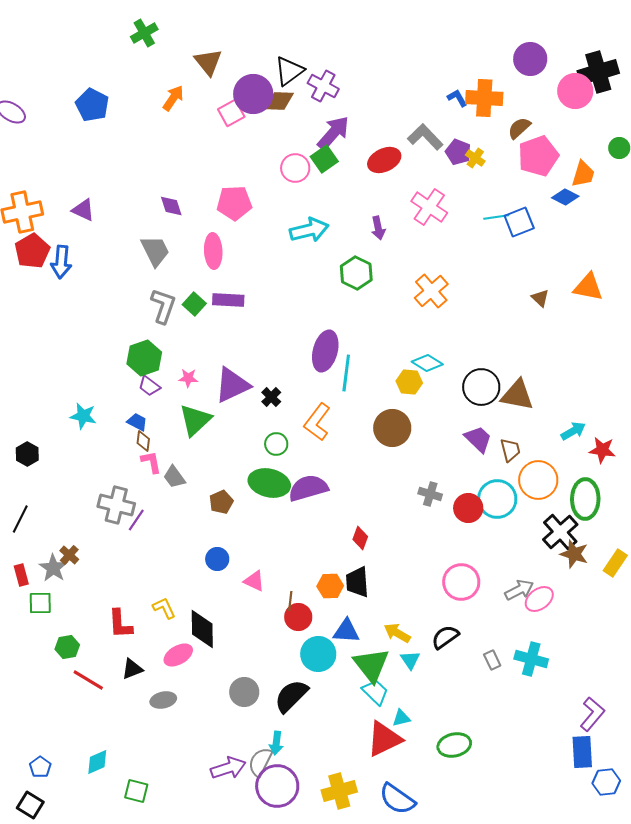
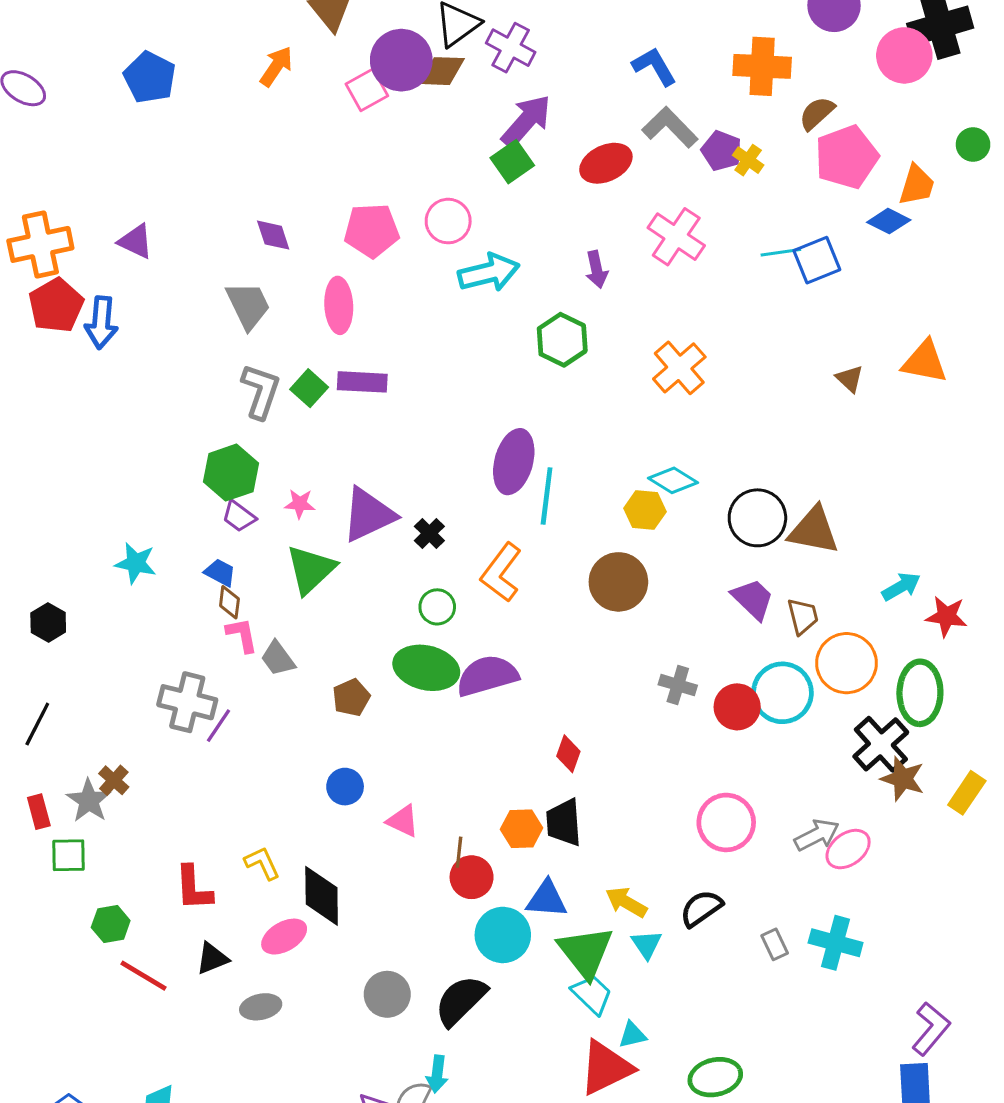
blue L-shape: (457, 98) -> (654, 66), moved, size x1.4
pink circle: (295, 168) -> (448, 221), moved

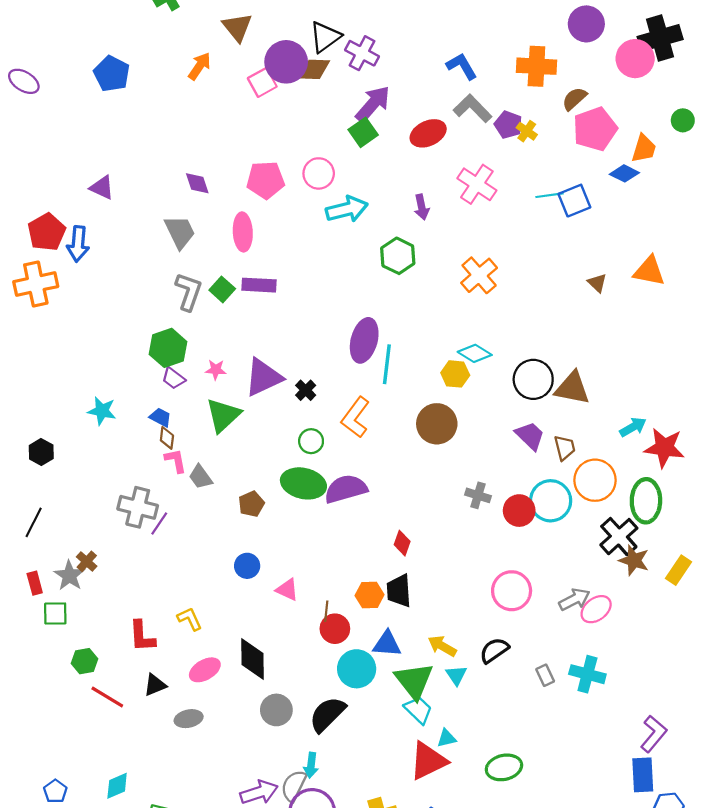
orange cross: (40, 244) -> (36, 284), moved
red star: (946, 616) -> (664, 448), size x1.4
black diamond: (322, 896) -> (253, 659), moved

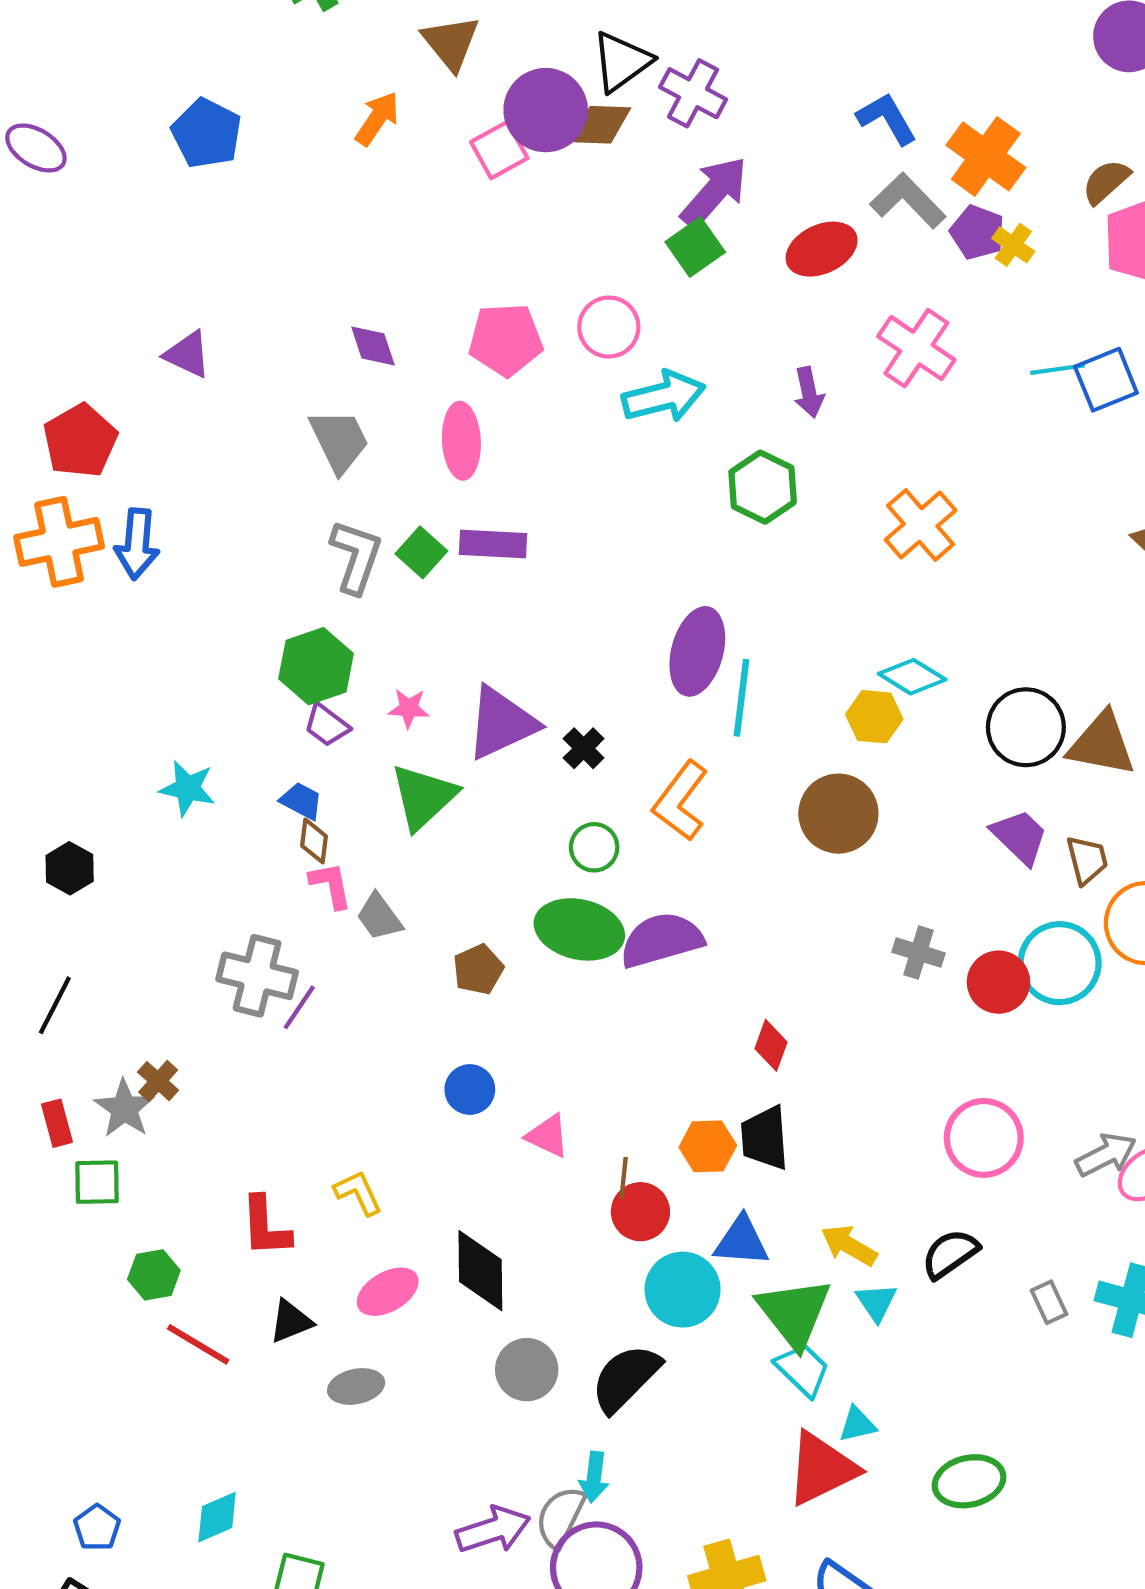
orange cross: (536, 66) -> (986, 156), moved, turned 33
blue arrow: (78, 244) -> (137, 544), moved

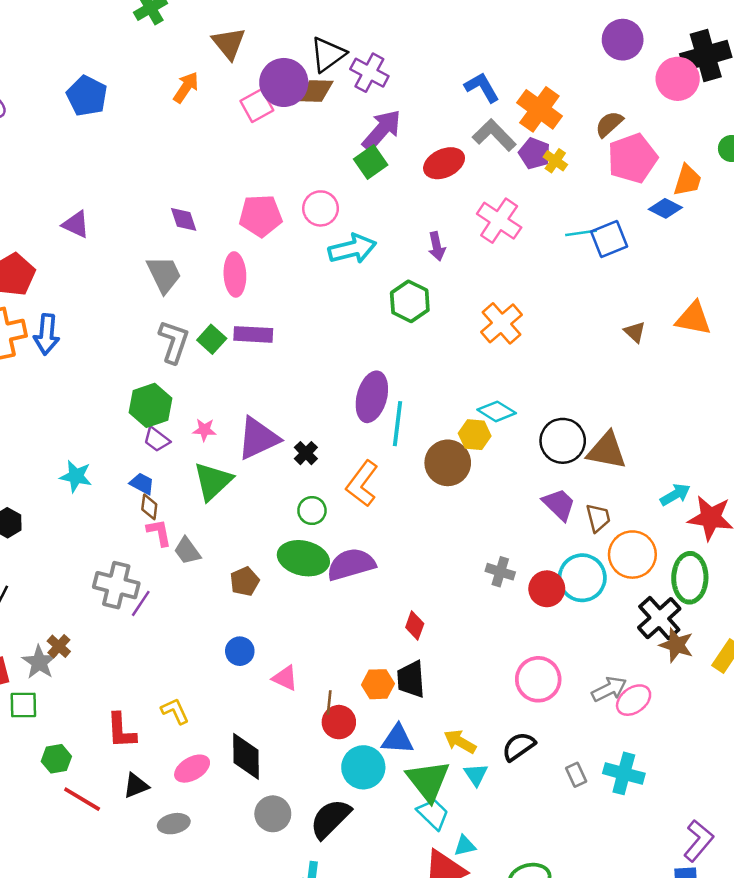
brown circle: (838, 814) -> (448, 463), moved

